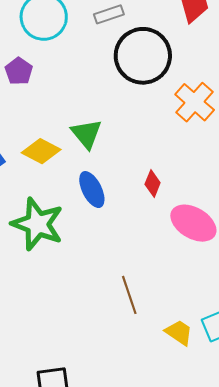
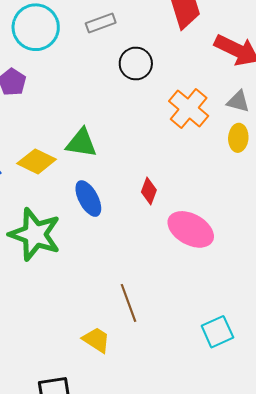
black circle: (143, 56) -> (136, 64), size x0.6
green triangle: (86, 134) -> (81, 143), turned -40
yellow trapezoid: (179, 332) -> (96, 340), moved

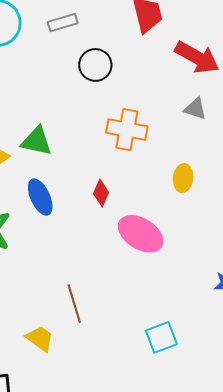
orange cross: (189, 109) -> (127, 130), moved, turned -33
yellow ellipse: (238, 138) -> (183, 178), moved

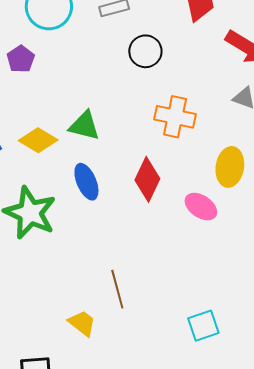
yellow ellipse: (183, 178) -> (230, 167), size x1.4
red diamond: (101, 193) -> (147, 179), size x1.6
pink ellipse: (141, 234) -> (201, 207), moved, size x0.7

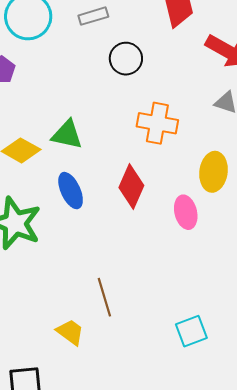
pink ellipse: (201, 207) -> (186, 212), turned 44

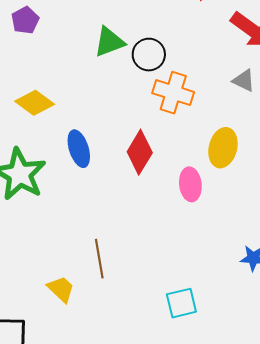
black circle: (126, 59) -> (149, 55), moved
green triangle: (67, 135) -> (109, 42), moved, turned -40

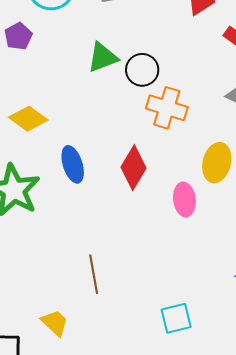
yellow trapezoid: (61, 289) -> (55, 323), moved

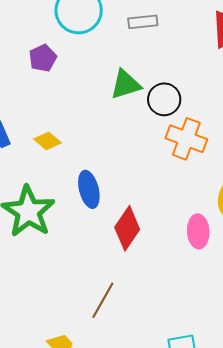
yellow diamond: (28, 119) -> (47, 141), size x0.7
red diamond: (134, 168) -> (127, 228), moved
brown line: (94, 274) -> (103, 300), turned 36

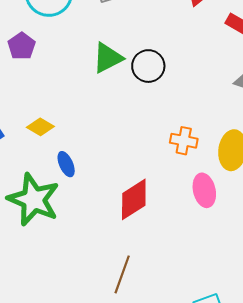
orange cross: (186, 139) -> (184, 141), moved, size x0.7
blue ellipse: (89, 189) -> (66, 164), moved, size x0.7
red diamond: (127, 228) -> (134, 199), turned 33

